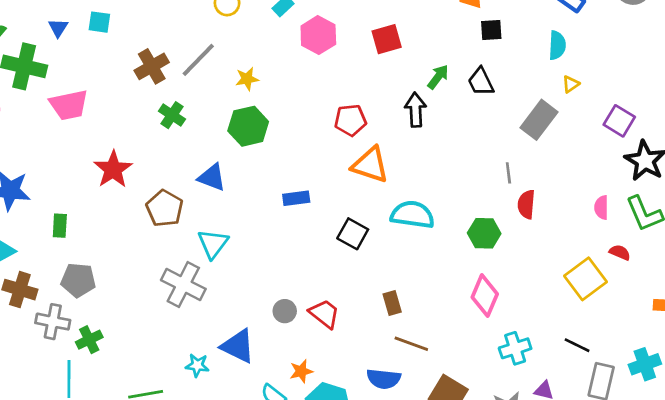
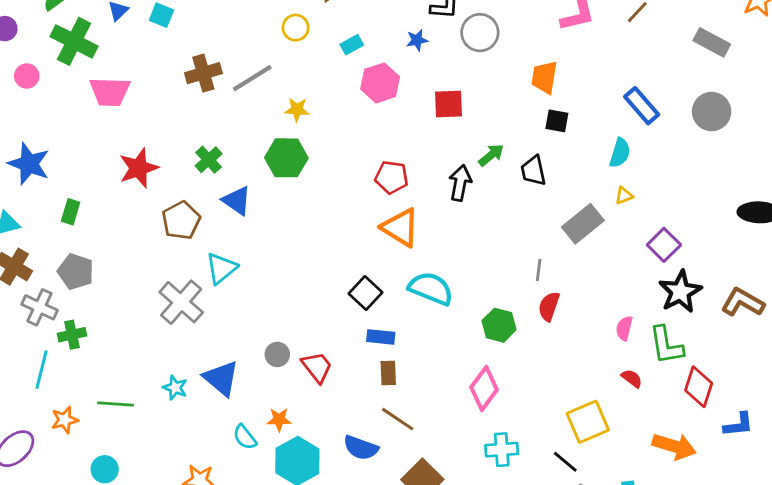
green cross: (172, 115) -> (209, 160), moved
blue rectangle: (296, 198) -> (381, 337), moved
yellow square: (586, 279) -> (588, 422), moved

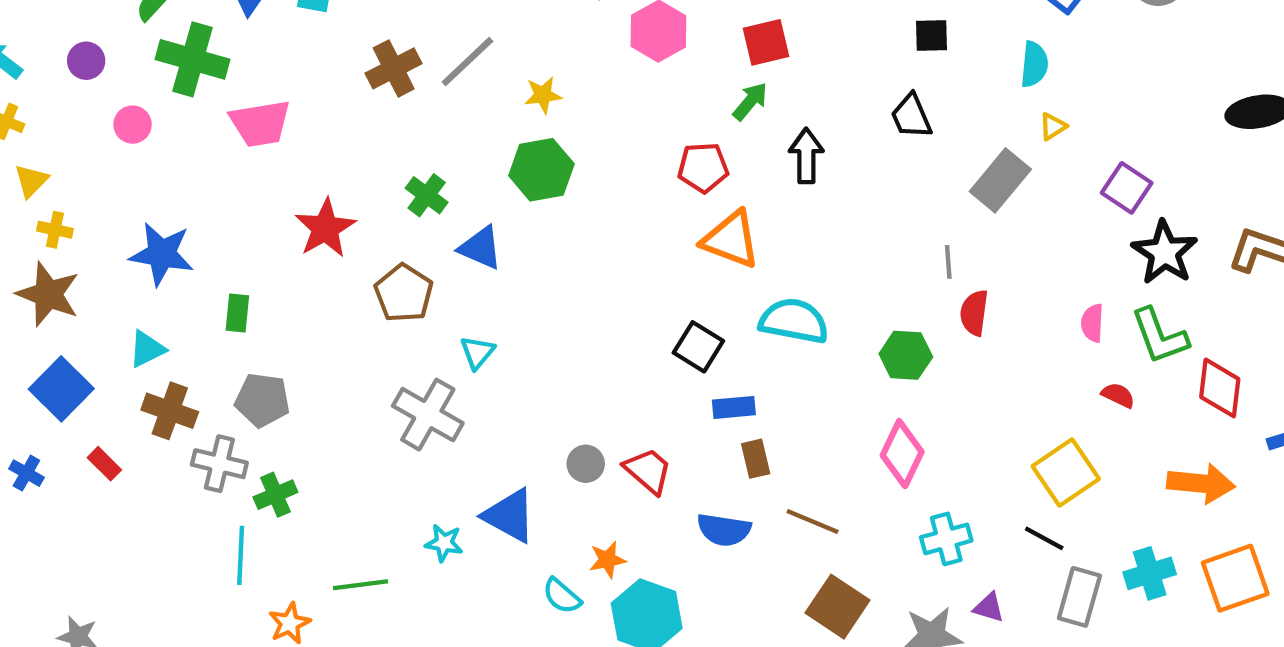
green arrow: (491, 155) -> (750, 101), moved
cyan triangle: (221, 268) -> (477, 352), size x0.7
brown line: (398, 419) -> (813, 522), moved
blue semicircle: (361, 448) -> (724, 530), moved

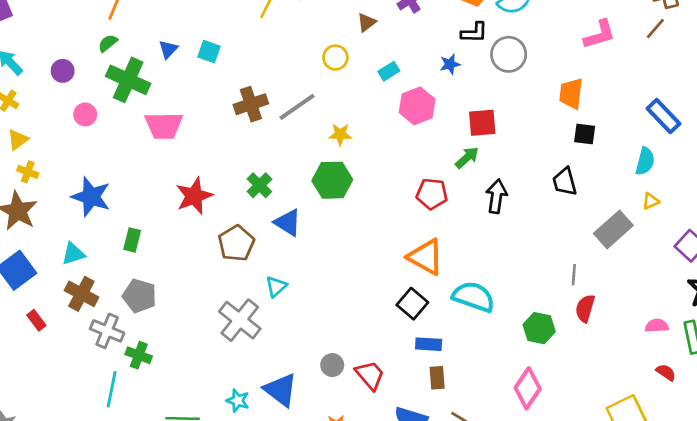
orange triangle: (731, 239) -> (426, 257), moved
pink semicircle: (1092, 323) -> (657, 326), turned 75
green cross: (275, 495) -> (139, 355), turned 35

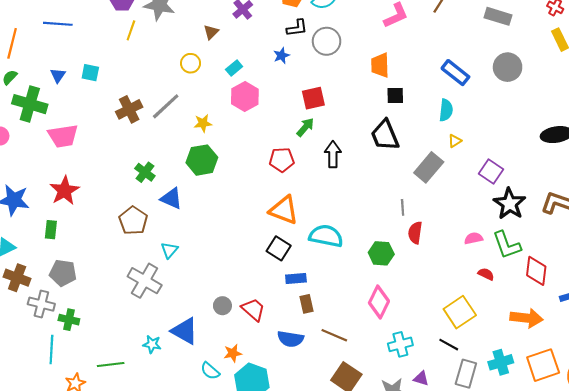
pink hexagon: (417, 106) -> (245, 97), moved
black trapezoid: (565, 182) -> (385, 135), size x1.4
red star: (194, 196) -> (64, 191), moved

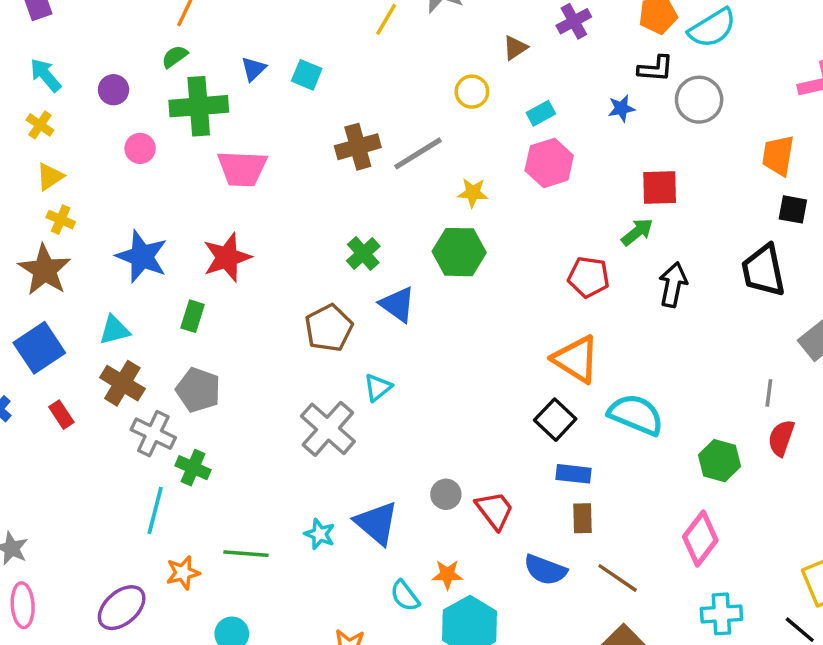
green cross: (30, 104) -> (199, 106), turned -32

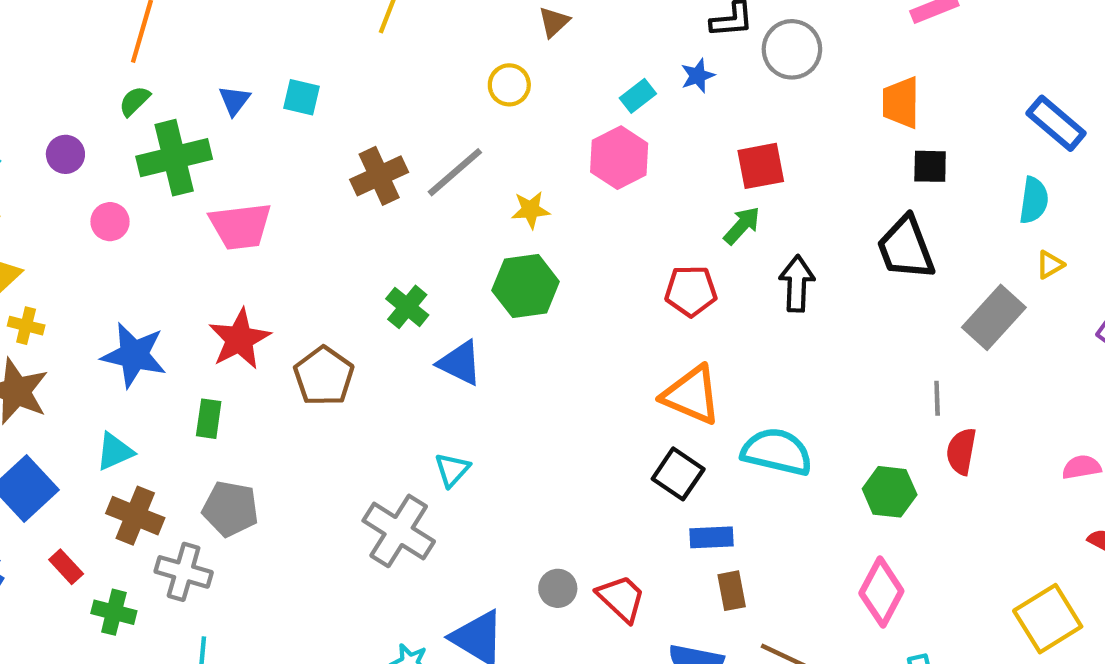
cyan rectangle: (541, 113) -> (638, 96), moved
brown pentagon: (329, 328) -> (324, 376), moved
green cross: (193, 468) -> (114, 612), moved

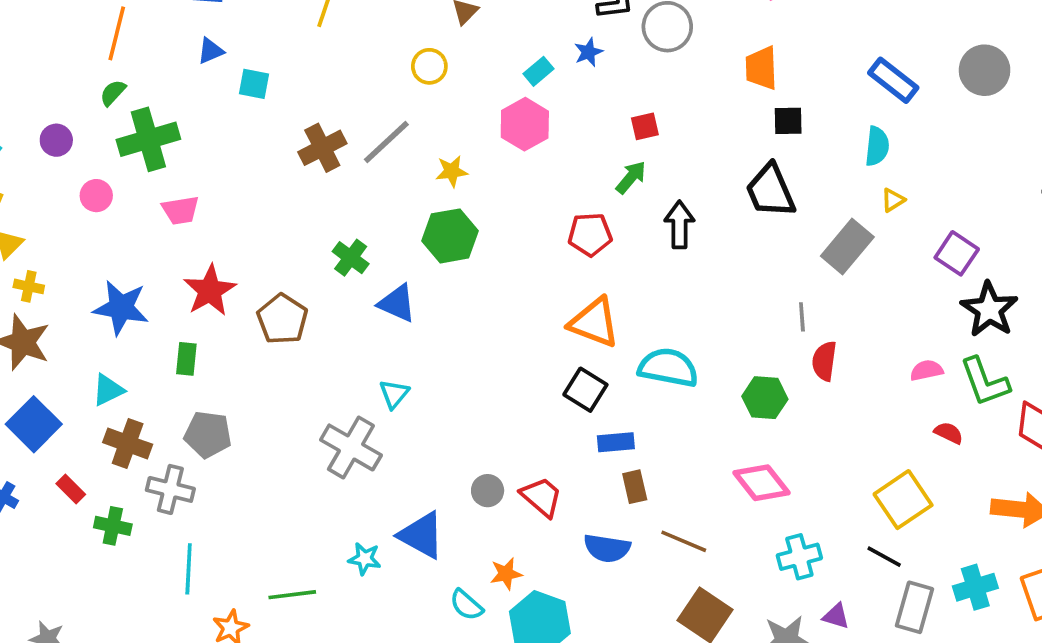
blue triangle: (234, 100) -> (211, 51), moved, turned 32
red square: (761, 166) -> (645, 126), size x0.7
pink trapezoid: (240, 226) -> (180, 210), moved, size x0.7
pink diamond: (881, 592) -> (761, 483), turned -64

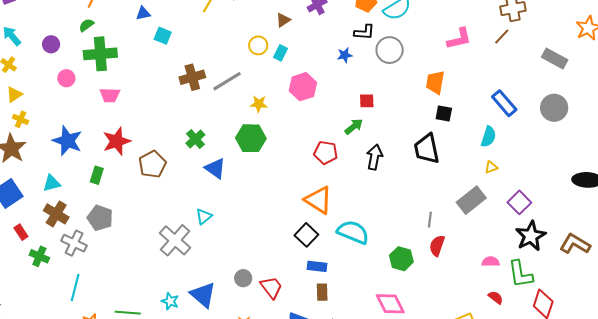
cyan rectangle: (539, 71) -> (281, 53), moved, turned -35
gray rectangle: (847, 247) -> (471, 200), moved

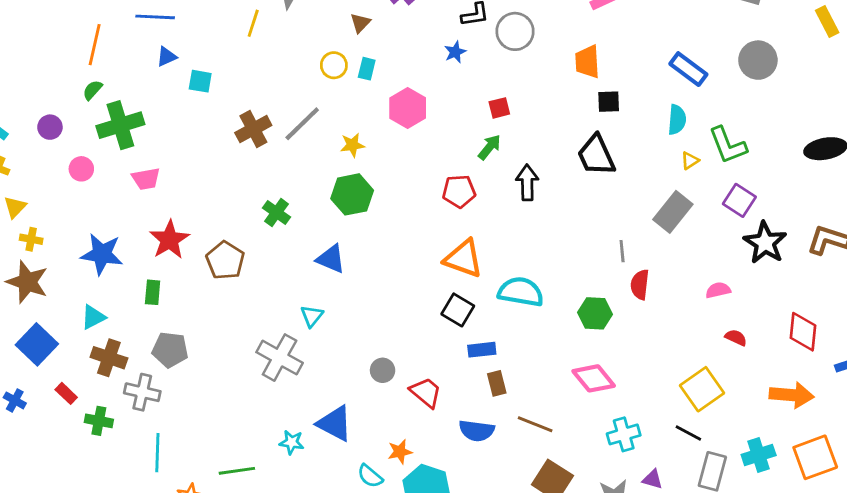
blue triangle: (215, 168) -> (331, 259), moved
green L-shape: (520, 274) -> (728, 145), moved
gray circle: (243, 278) -> (383, 370), moved

